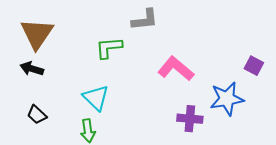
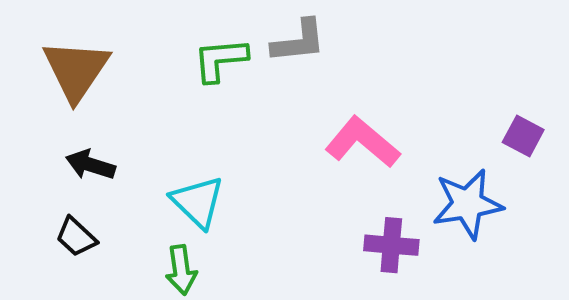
green L-shape: (109, 48) -> (220, 60), moved
black arrow: (32, 69) -> (91, 165), moved

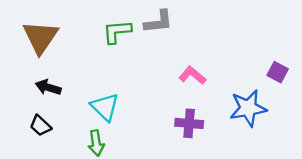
pink L-shape: (362, 142) -> (192, 75), size x0.7
purple cross: (391, 245) -> (189, 123), moved

